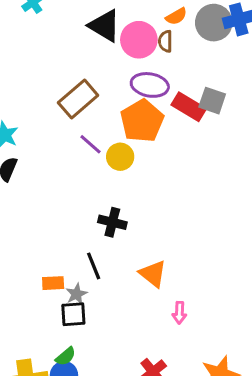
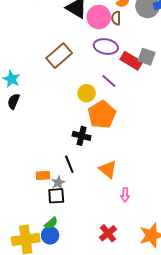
orange pentagon: (142, 121) -> (102, 115), moved
purple line: (91, 144) -> (109, 81), moved

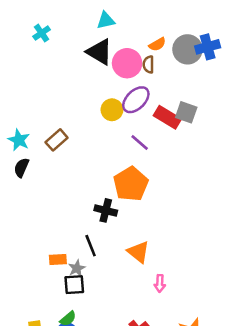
purple ellipse: (106, 47) -> (136, 100), turned -55
brown rectangle: (59, 56) -> (57, 140), moved, size x0.7
yellow circle: (87, 93) -> (112, 110), moved

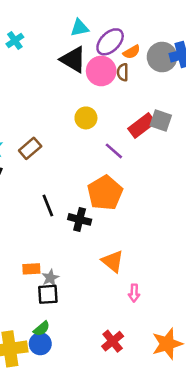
purple ellipse: (136, 100) -> (110, 42), moved
red rectangle: (167, 117) -> (142, 126), turned -68
black line: (91, 246) -> (48, 205), moved

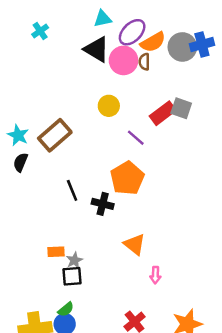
orange semicircle: (132, 52) -> (153, 42), size x1.5
brown rectangle: (30, 148) -> (55, 135), size x1.5

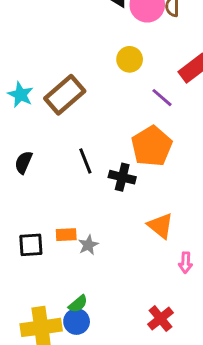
black semicircle: (21, 162) -> (23, 162), moved
black square: (72, 276) -> (31, 245), moved

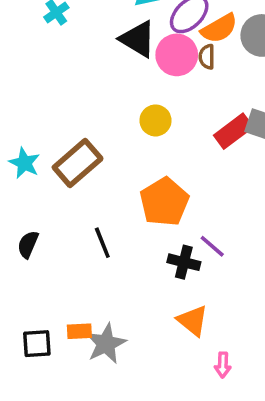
purple line: (162, 98) -> (212, 246), moved
orange pentagon: (152, 146) -> (164, 202), moved
black cross: (122, 177) -> (184, 262), moved
gray star: (88, 245) -> (106, 344), size x1.6

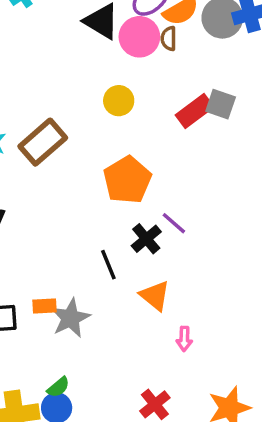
black line: (102, 243) -> (108, 265), moved
black cross: (184, 262) -> (146, 239), turned 36

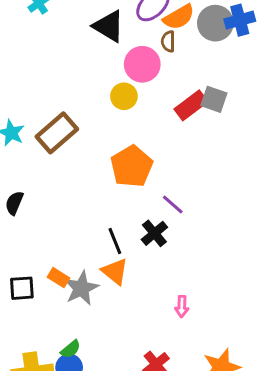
pink circle: (139, 37) -> (142, 64), moved
black cross: (146, 239) -> (154, 233), moved
orange triangle: (155, 296) -> (115, 271), moved
orange rectangle: (44, 306) -> (58, 278), turned 35

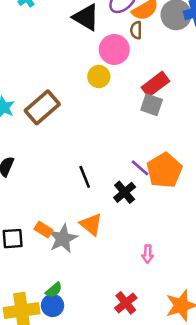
gray square: (214, 99) -> (152, 105), moved
orange pentagon: (132, 166) -> (164, 170), moved
black line: (115, 241) -> (85, 177), moved

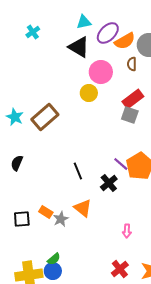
brown semicircle: (136, 30) -> (132, 64), moved
gray star: (63, 239) -> (61, 219), size x0.7
red cross: (126, 303) -> (120, 269), moved

